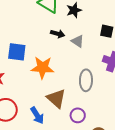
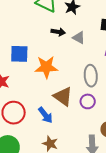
purple circle: (78, 115) -> (88, 101), moved

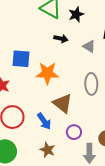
gray triangle: (79, 38) -> (89, 46), moved
purple circle: (88, 101) -> (74, 132), moved

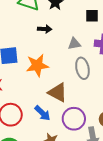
gray triangle: (89, 46) -> (74, 44), moved, turned -32
purple circle: (74, 132) -> (74, 119), size x1.5

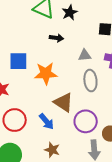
purple circle: (74, 119) -> (86, 121), moved

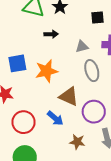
brown star: (52, 150) -> (77, 142), moved

